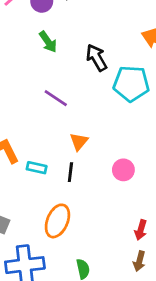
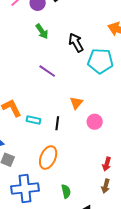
orange triangle: (79, 142) -> (76, 103), moved

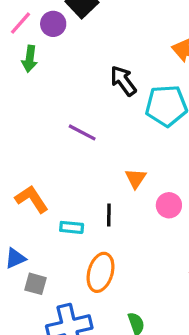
green arrow: (42, 31) -> (30, 59), moved, turned 49
cyan rectangle: (34, 120) -> (72, 227), moved

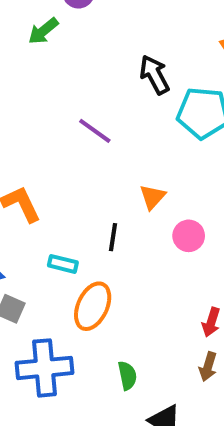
green arrow: (30, 59) -> (43, 31), turned 35
cyan rectangle: (72, 227) -> (63, 264), moved

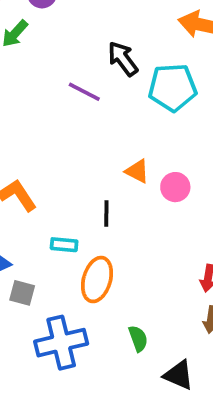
purple line: (95, 131) -> (84, 92), moved
orange triangle: (152, 197) -> (137, 171), turned -36
pink circle: (189, 236) -> (175, 187), moved

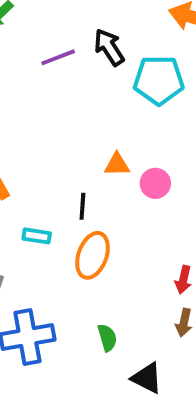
purple line: (84, 92) -> (58, 57), moved, turned -52
orange triangle: (137, 171) -> (117, 165), turned -32
orange ellipse: (97, 280) -> (93, 255), moved

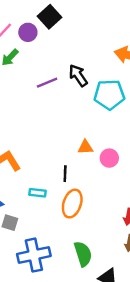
green semicircle: (107, 338) -> (83, 254), size x1.5

